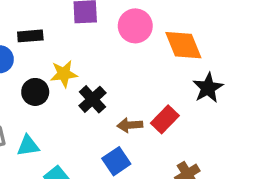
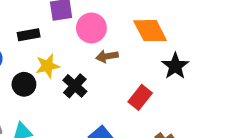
pink circle: (135, 26) -> (91, 28), moved
black rectangle: (30, 36) -> (29, 35), moved
brown arrow: (130, 125) -> (107, 56), moved

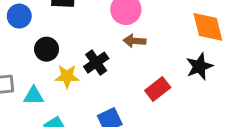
orange diamond: (150, 31) -> (208, 27), moved
yellow star: (48, 66) -> (67, 76), moved

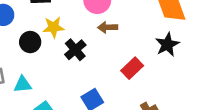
yellow star: (67, 76) -> (54, 27), moved

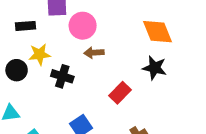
black star: (167, 44) -> (155, 68), turned -30
black cross: (75, 50) -> (62, 76), turned -30

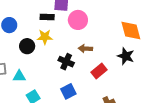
black rectangle: (25, 26) -> (47, 17), moved
brown arrow: (94, 53) -> (85, 49), moved
black cross: (62, 76) -> (66, 62), moved

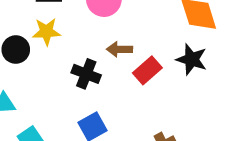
red rectangle: (99, 71) -> (147, 70), moved

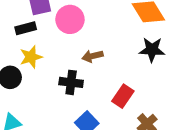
red rectangle: (147, 70) -> (123, 96), moved

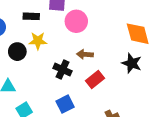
black rectangle: (26, 28) -> (31, 16), moved
red rectangle: (123, 96) -> (95, 80), moved

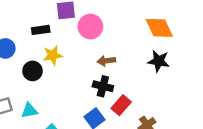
black cross: (63, 70) -> (103, 86), moved
red rectangle: (95, 80) -> (121, 105), moved

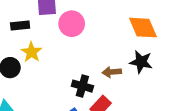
yellow star: (53, 55) -> (31, 52), turned -30
brown arrow: (106, 61) -> (112, 72), moved

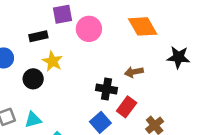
orange diamond: (143, 28) -> (143, 26), moved
black star: (141, 62) -> (178, 57), moved

